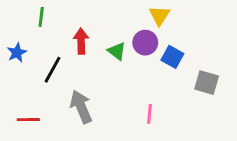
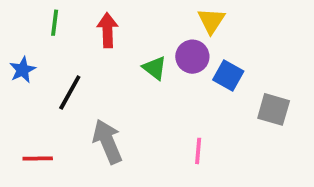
red arrow: (81, 41) -> (107, 30), moved

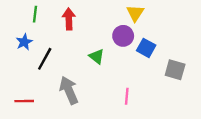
green triangle: (155, 68) -> (97, 56), moved
blue star: (23, 70) -> (24, 42), moved

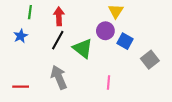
green triangle: (97, 56) -> (83, 48), size x1.5
black line: (45, 59) -> (58, 40), moved
gray square: (175, 70) -> (150, 60), turned 36

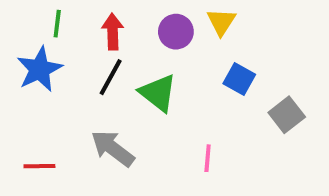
purple circle: (105, 31) -> (176, 32), moved
blue star: (21, 36) -> (39, 69), size x1.6
gray arrow: (59, 77) -> (113, 148), turned -30

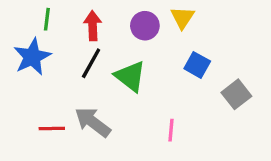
red line: (39, 166) -> (52, 129), moved

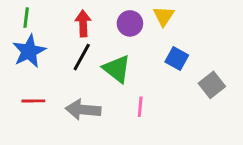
green line: (47, 19) -> (26, 18), moved
gray arrow: (93, 122) -> (83, 110), turned -32
red line: (52, 129) -> (33, 101), moved
pink line: (171, 130) -> (140, 107), moved

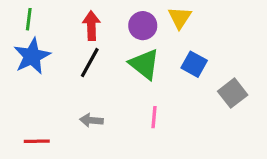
green triangle: (117, 69) -> (144, 64), moved
red line: (33, 101) -> (37, 141), moved
gray arrow: (83, 110) -> (91, 120), size x0.6

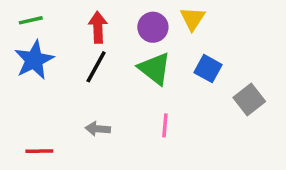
green line: (29, 19) -> (31, 20), turned 70

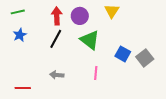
purple circle: (153, 27) -> (80, 16), moved
blue star: (34, 60) -> (20, 35), size x0.6
blue square: (208, 69) -> (123, 54), moved

